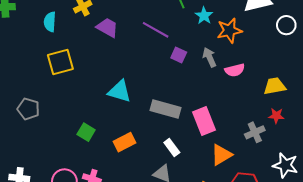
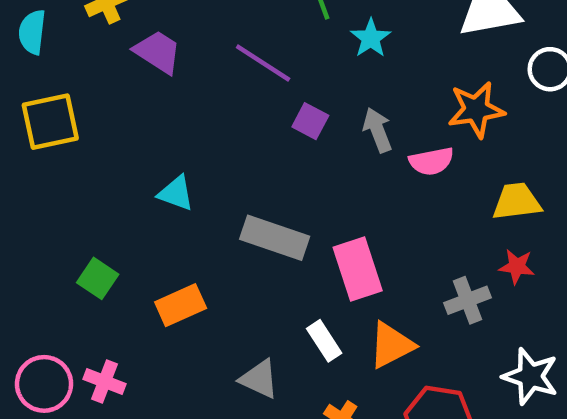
orange star: (229, 31) -> (476, 110), moved
cyan triangle: (119, 91) -> (176, 193), size x0.7
white rectangle: (172, 147) -> (324, 341), moved

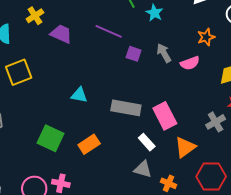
orange star: (476, 110) -> (206, 37), size x0.7
green square: (98, 278) -> (51, 138), size x1.5
white rectangle: (324, 341) -> (147, 142), moved
gray triangle: (259, 379) -> (143, 169), moved

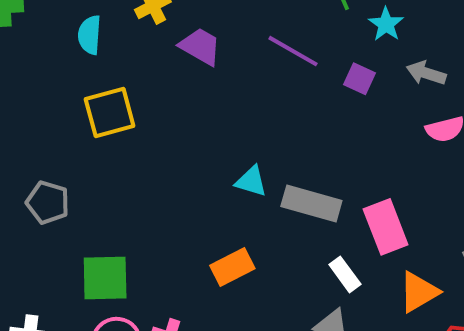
gray arrow: (164, 53) -> (426, 73), moved, turned -48
purple square: (134, 54) -> (360, 79), moved
cyan triangle: (79, 95) -> (251, 181), moved
green square: (51, 138) -> (105, 278), moved, turned -32

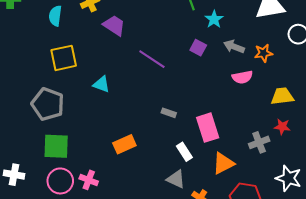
purple line: (293, 51) -> (152, 59), moved
cyan triangle: (251, 181) -> (101, 84), moved
gray pentagon: (48, 202) -> (48, 104), moved, size x1.4
gray rectangle: (311, 203) -> (169, 113), size x0.5

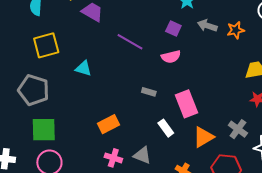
pink semicircle: (242, 77) -> (171, 57), moved
gray cross: (259, 142) -> (238, 129), moved, turned -30
gray triangle: (176, 179) -> (142, 155), moved
pink cross: (89, 180) -> (113, 158), moved

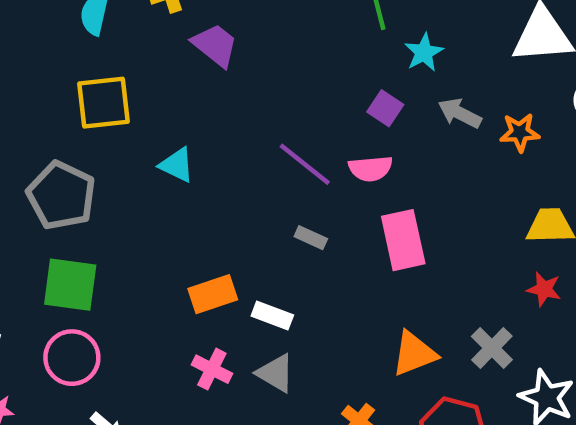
purple line: (130, 42) -> (305, 164), moved
pink rectangle: (187, 104) -> (403, 240), moved
white rectangle: (166, 128) -> (272, 315), moved, turned -42

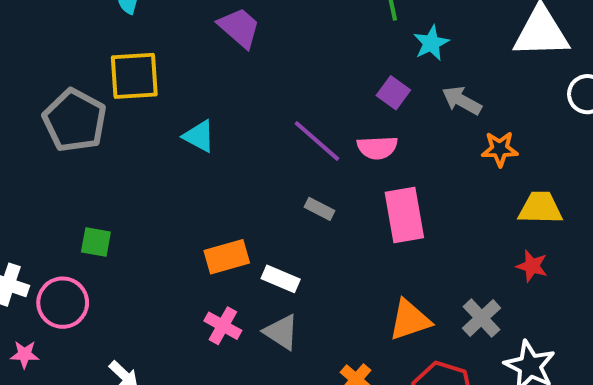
orange star: (520, 132) -> (500, 149), moved
gray pentagon: (61, 196) -> (75, 120), moved
green square: (70, 285) -> (96, 242), size x0.6
pink circle: (72, 358) -> (63, 303), moved

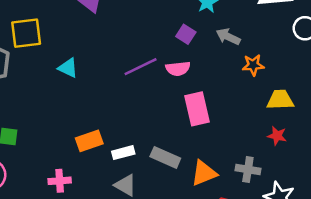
purple line: (317, 141) -> (141, 67), turned -64
gray rectangle: (319, 209) -> (165, 157), moved, size x1.6
white rectangle: (281, 279) -> (123, 153), turned -35
gray cross: (482, 318) -> (248, 169), turned -35
pink cross: (223, 326) -> (60, 181), moved, turned -30

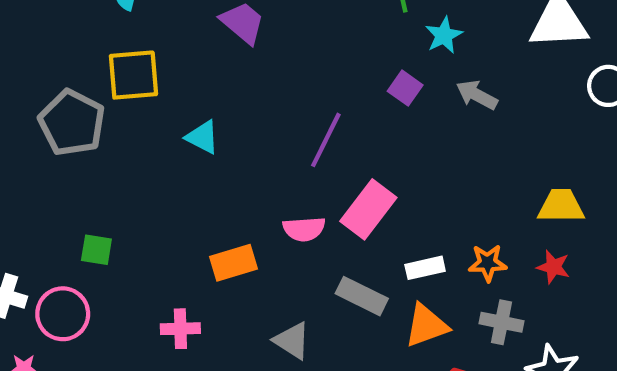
orange star: (253, 65) -> (488, 263), moved
purple line: (141, 67) -> (326, 140), turned -40
pink semicircle: (178, 69) -> (304, 229), moved
pink rectangle: (197, 109) -> (368, 209), moved, turned 48
white rectangle: (123, 153) -> (425, 268), moved

